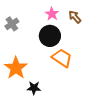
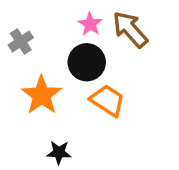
brown arrow: (75, 17) -> (130, 29), size x1.6
orange star: (16, 68) -> (42, 95), moved

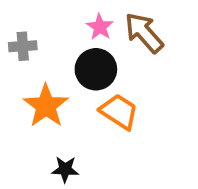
gray cross: (21, 41) -> (23, 46), turned 30

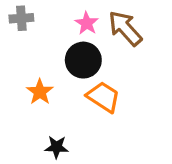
gray cross: (23, 46) -> (21, 18), moved
orange star: (46, 106) -> (40, 92), size x0.7

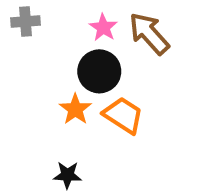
orange star: (40, 92) -> (75, 109), moved

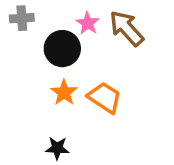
black circle: (99, 71) -> (62, 49), moved

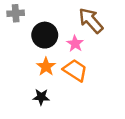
pink star: (88, 23) -> (75, 44), moved
black star: (57, 148) -> (41, 97), moved

